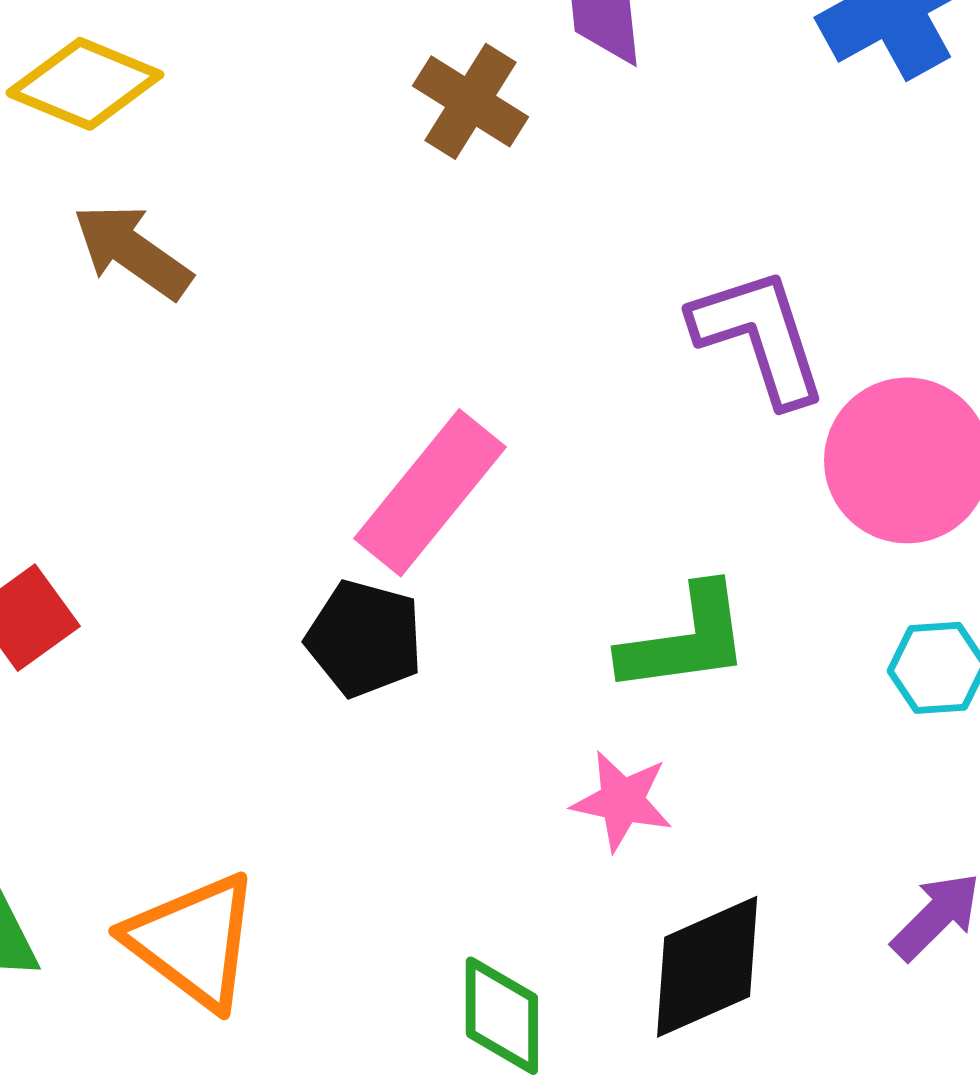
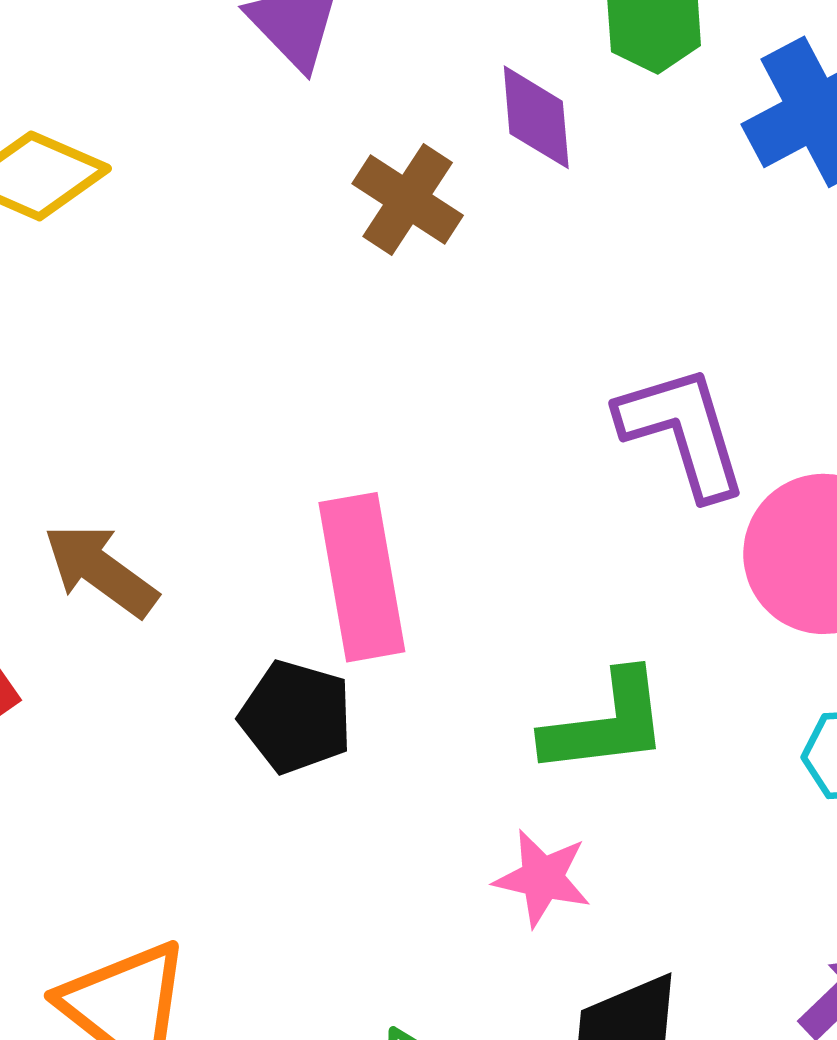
brown arrow: (132, 251) -> (100, 570), moved
pink rectangle: (430, 493) -> (362, 577), turned -50

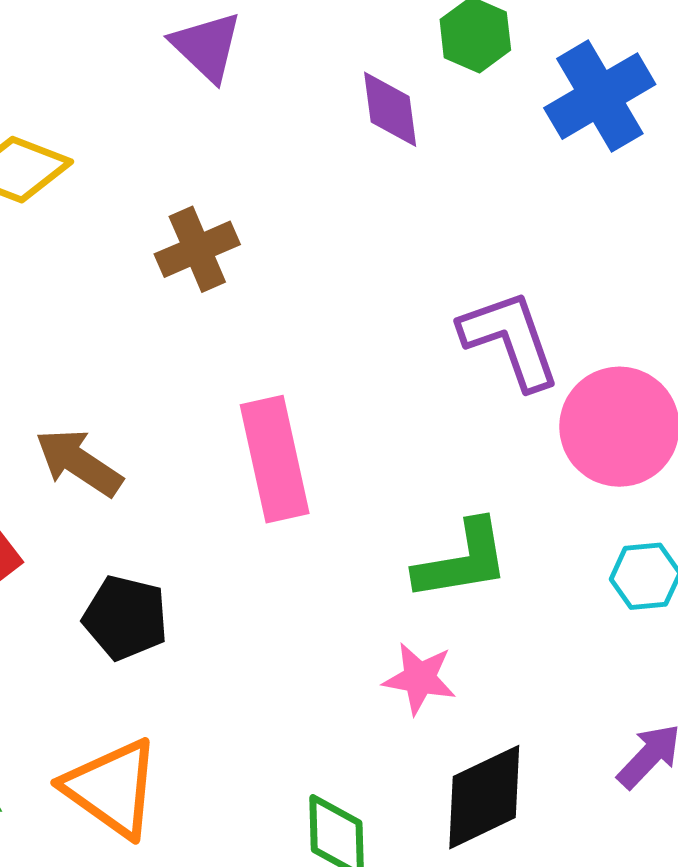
brown cross: (408, 199) -> (197, 249), moved, turned 36
black pentagon: (296, 717) -> (125, 618), moved

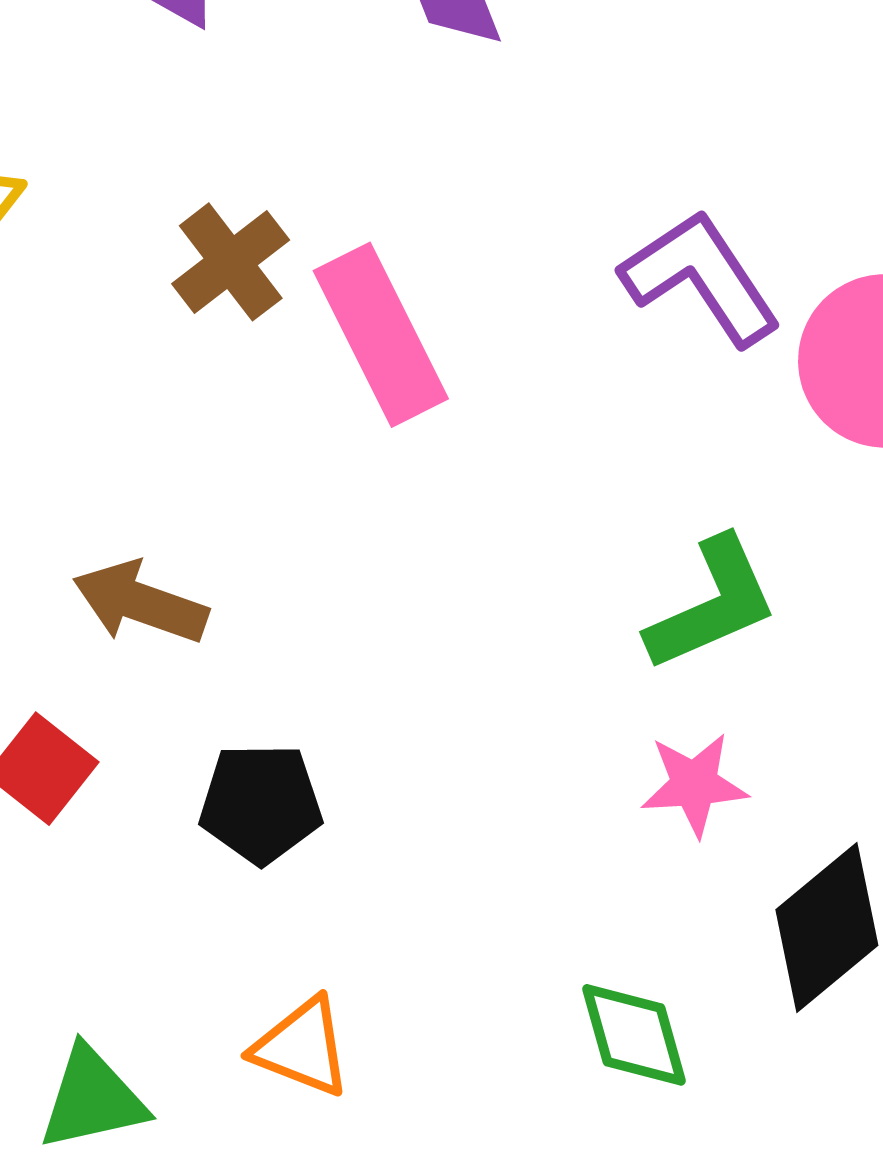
pink rectangle: (275, 459) -> (381, 335), moved
orange triangle: (112, 788) -> (302, 1047), size x0.7

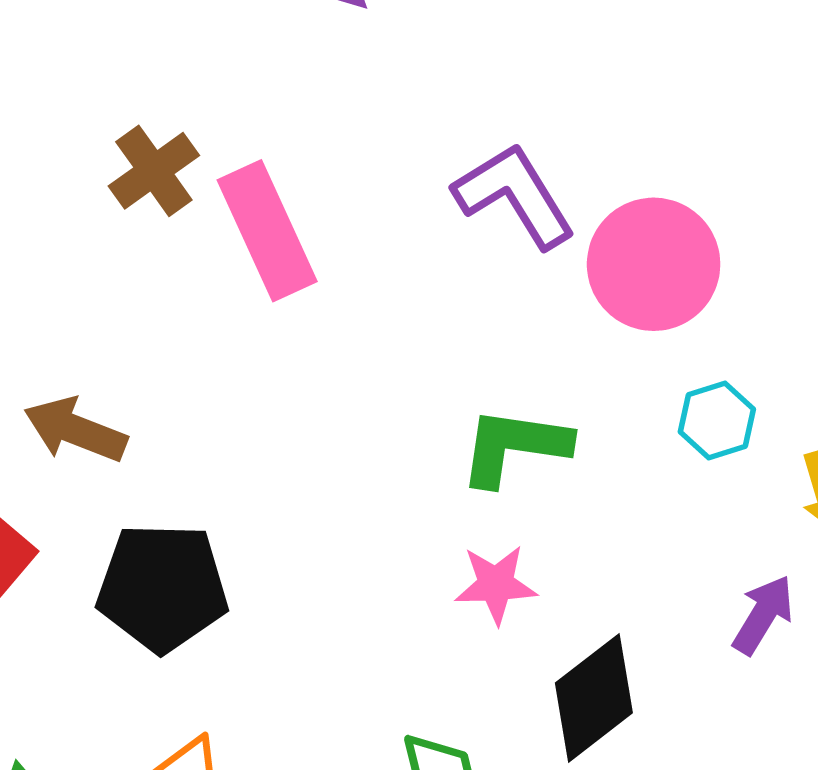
green L-shape: (712, 604) -> (514, 446), turned -150
black pentagon: (261, 804) -> (162, 587), size x1.4

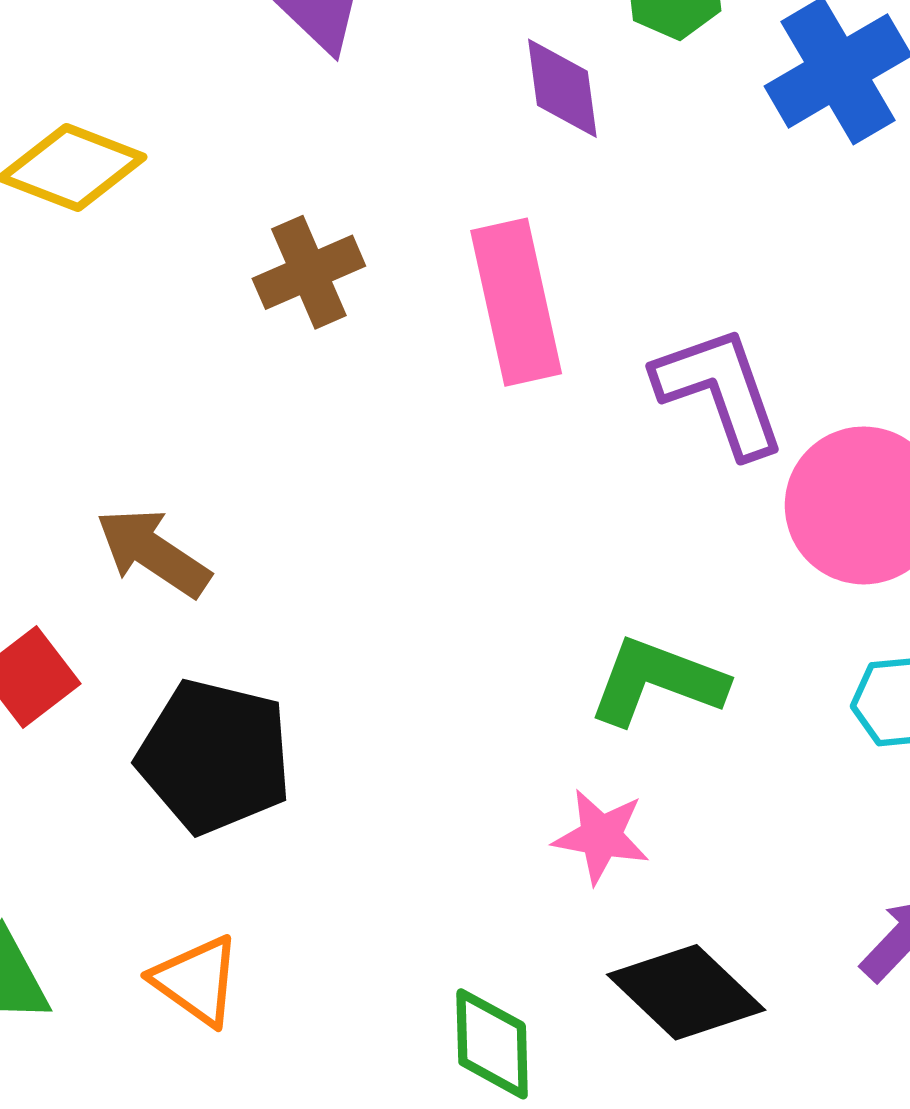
pink rectangle: (267, 231) -> (516, 302), moved
black diamond: (594, 698) -> (686, 992), turned 69

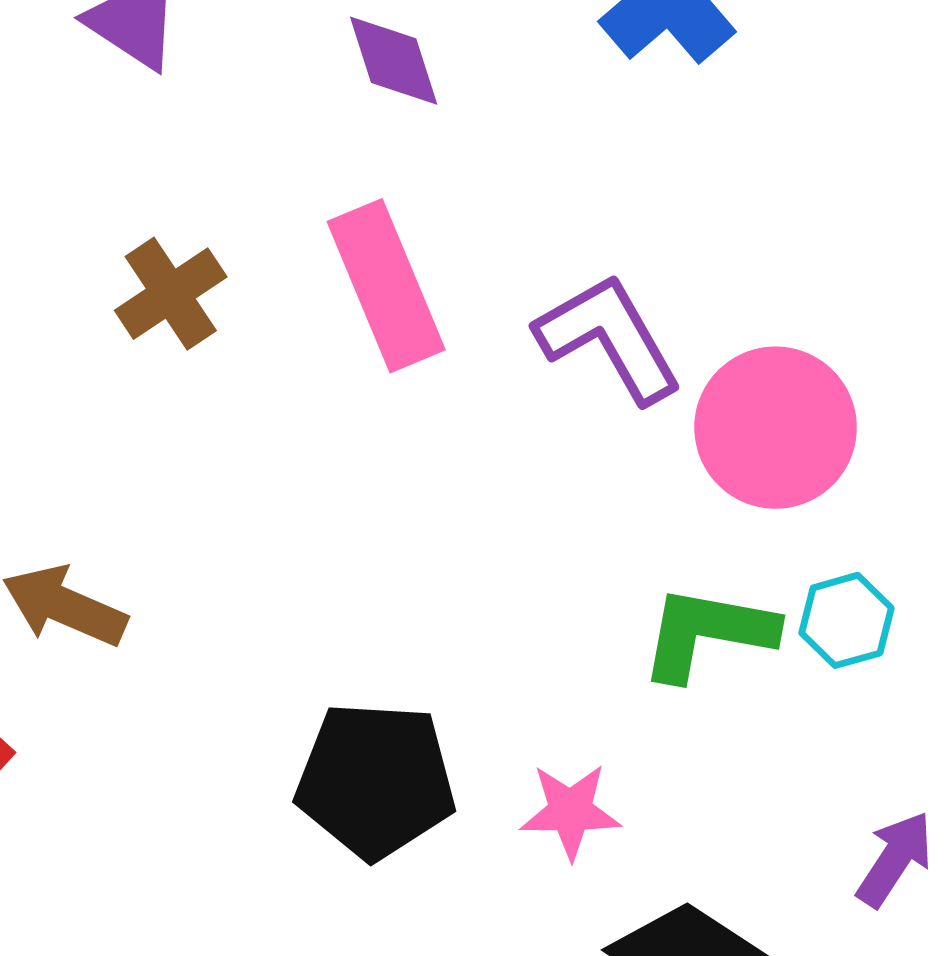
green L-shape: (657, 681) -> (708, 633), moved
black pentagon: (215, 756) -> (376, 780), moved

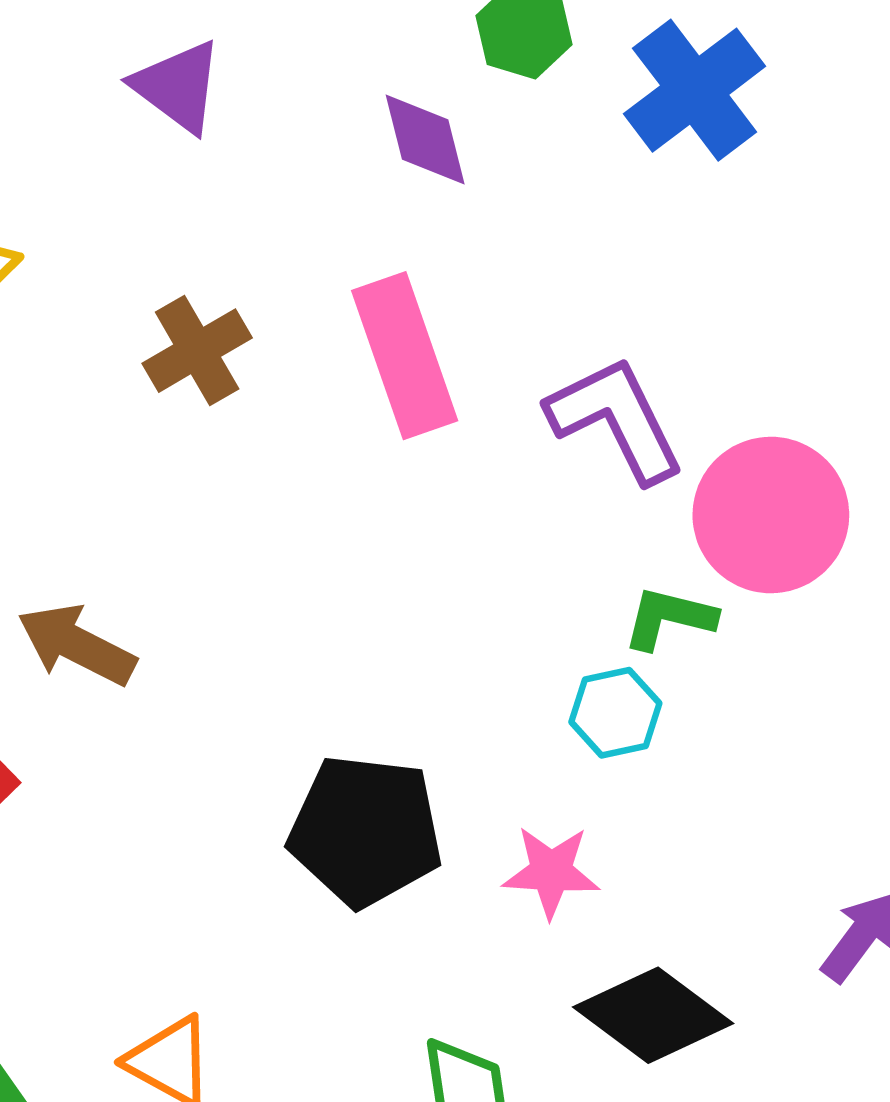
cyan hexagon: (846, 620) -> (615, 713), moved
green L-shape: (708, 633) -> (669, 618), moved, size x0.7

